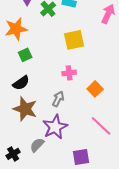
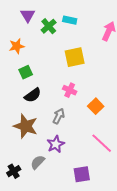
orange star: (16, 29) -> (17, 46), size x0.7
pink cross: (69, 73) -> (70, 90), turned 32
black semicircle: (21, 83) -> (33, 95), moved
purple star: (55, 127) -> (56, 144), size x0.7

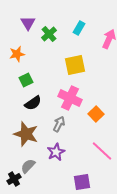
cyan rectangle: (70, 20) -> (79, 28), moved, turned -72
pink cross: (70, 90) -> (70, 98), size x1.6
gray semicircle: (38, 162) -> (28, 166), moved

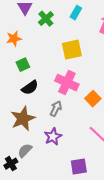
brown star: (26, 134) -> (23, 119), turned 30

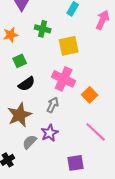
green cross: (46, 19) -> (43, 29), moved, turned -35
gray semicircle: (25, 151) -> (30, 142), moved

